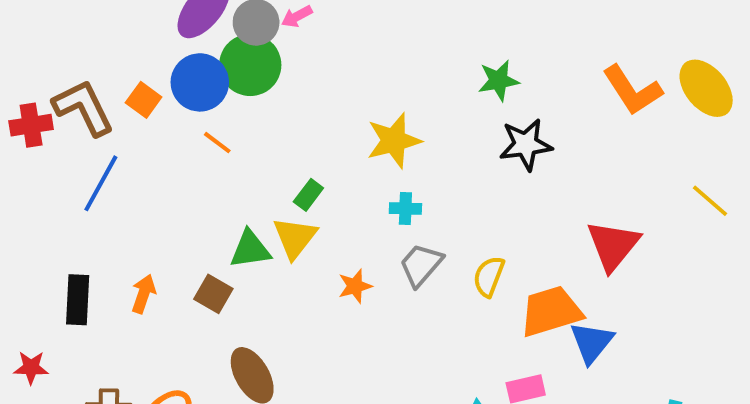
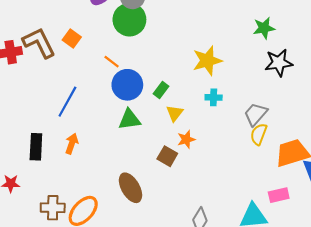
blue circle: (200, 82) -> (127, 85), moved
blue line: (101, 183) -> (67, 102), moved
yellow triangle: (295, 238) -> (175, 113), moved, size x0.7
gray trapezoid: (421, 265) -> (256, 114), moved
brown square: (213, 294) -> (167, 156), moved

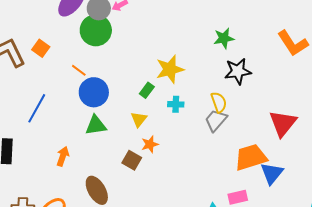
green rectangle: (161, 90) -> (147, 90), moved
yellow semicircle: (259, 134) -> (219, 102), moved, turned 140
orange arrow: (72, 144) -> (63, 156), moved

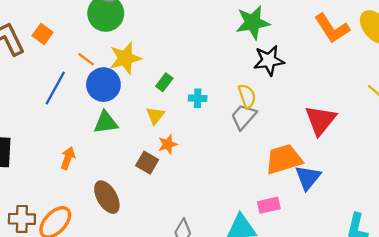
green star: (224, 38) -> (253, 23), size x1.4
yellow star: (170, 69) -> (125, 58), moved
blue line: (37, 108) -> (55, 88), moved

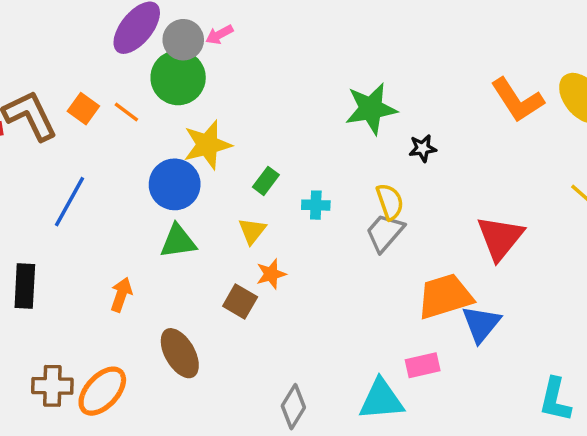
green star: (253, 23) -> (371, 109), moved
orange line: (86, 59) -> (126, 112), moved
black star: (269, 60) -> (423, 148), size x0.6
blue line: (55, 88) -> (70, 202), moved

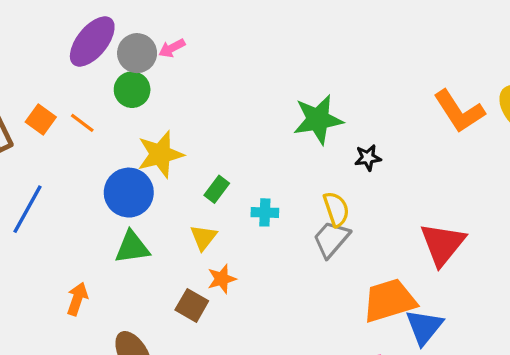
green circle: (178, 78) -> (132, 90), size x0.7

